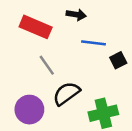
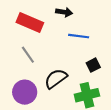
black square: (118, 60) -> (93, 65), moved
gray line: (47, 65) -> (28, 55), moved

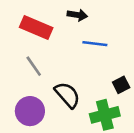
black square: (93, 65) -> (121, 85), moved
black semicircle: (56, 79) -> (67, 95), turned 85

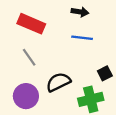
black arrow: (77, 15) -> (80, 12), moved
black semicircle: (67, 95) -> (58, 82), turned -75

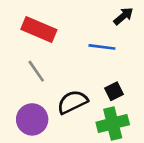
black arrow: (80, 12) -> (123, 16), moved, turned -49
black square: (105, 73) -> (114, 91), moved

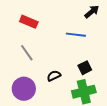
red rectangle: (39, 30) -> (29, 22), size x0.7
black semicircle: (72, 102) -> (54, 76), size x0.6

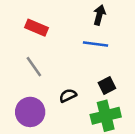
black arrow: (92, 12) -> (99, 15), moved, turned -35

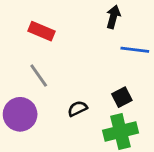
blue line: (96, 44) -> (135, 50), moved
purple circle: (30, 112) -> (20, 114), moved

